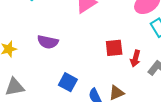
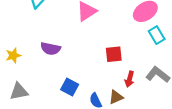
red arrow: (135, 59) -> (130, 79), moved

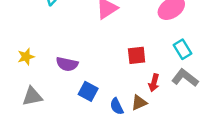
cyan rectangle: (157, 35) -> (182, 49), moved
purple semicircle: (50, 49) -> (67, 64), moved

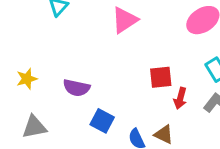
red arrow: (154, 83) -> (180, 98), moved
brown triangle: (139, 103) -> (164, 134), turned 49

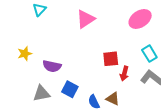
yellow star: (27, 79) -> (25, 54), moved
gray triangle: (34, 127) -> (41, 93), moved

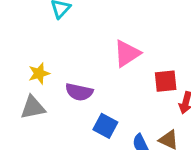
pink triangle: (86, 19) -> (127, 53), moved
gray triangle: (41, 93) -> (33, 107), moved

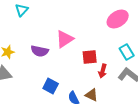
purple semicircle: (79, 92) -> (40, 51), moved

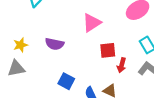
pink triangle: (65, 39) -> (92, 23), moved

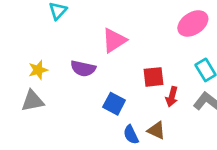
pink triangle: (92, 23) -> (114, 40), moved
blue square: (66, 81) -> (114, 104), moved

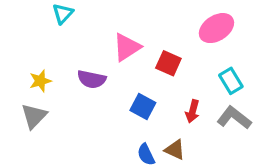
red square: (153, 77) -> (168, 63), moved, turned 30
gray triangle: (32, 101) -> (34, 116), turned -35
blue square: (114, 104) -> (143, 106), moved

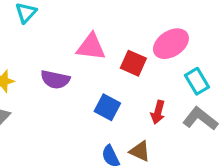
pink ellipse: (216, 28) -> (171, 44), moved
pink triangle: (127, 47) -> (91, 47), turned 40

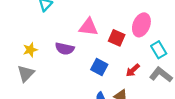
pink ellipse: (171, 44) -> (141, 25), turned -35
red arrow: (158, 112) -> (133, 70), turned 32

